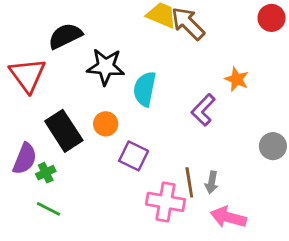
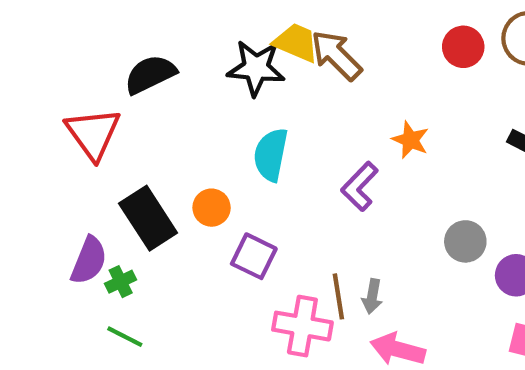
black star: (106, 67) -> (256, 68), moved

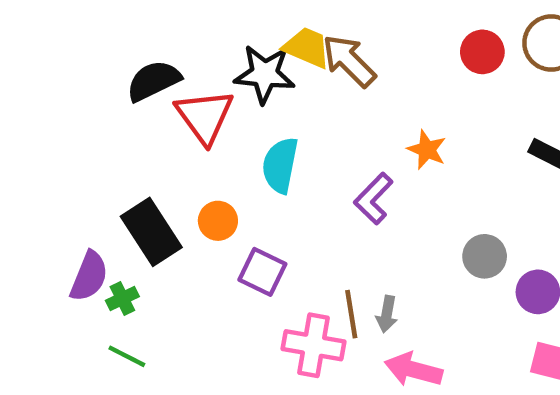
red triangle: (93, 134) -> (205, 116), moved

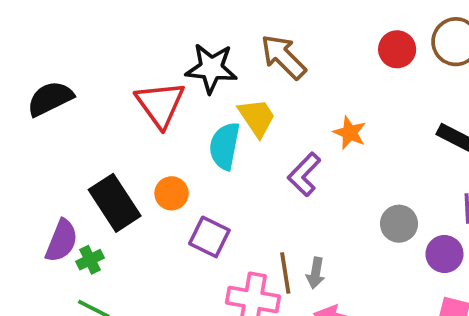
yellow trapezoid: (307, 47) -> (257, 118), moved, turned 33
black semicircle: (153, 81) -> (50, 99), moved

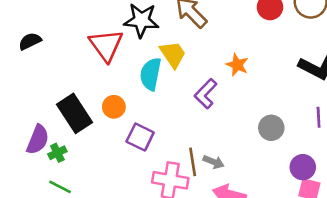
black semicircle: (50, 99) -> (30, 41), size x0.7
purple circle: (444, 254) -> (303, 167), moved
gray arrow: (316, 273) -> (214, 162), turned -78

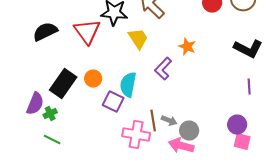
black semicircle: (30, 41) -> (45, 32), moved, size x1.4
cyan semicircle: (151, 74) -> (128, 85), moved
black rectangle: (74, 113) -> (63, 84), turned 68
gray circle: (271, 128) -> (189, 131), moved

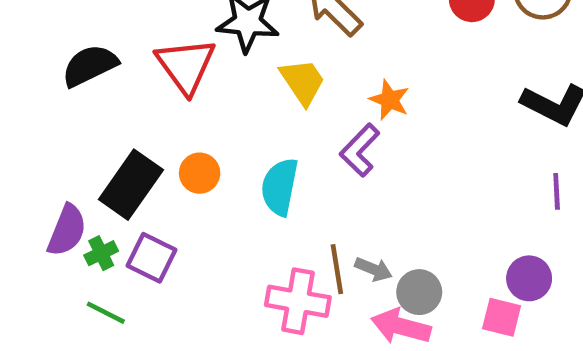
orange star: (187, 47) -> (389, 100), moved
purple square: (113, 102) -> (152, 258), moved
pink square: (242, 142) -> (502, 317), moved

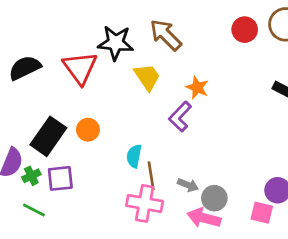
cyan semicircle: (280, 187) -> (134, 156), moved, size x0.7
purple square: (152, 258) -> (60, 178), turned -32
brown line: (337, 269) -> (151, 176), moved

